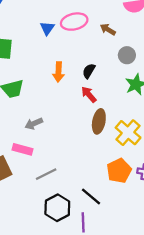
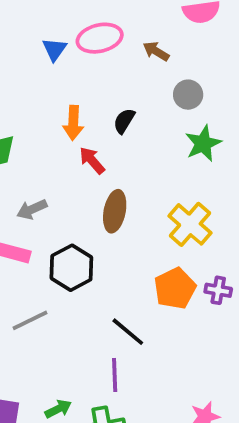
red arrow: (89, 94) -> (92, 160), moved
brown ellipse: (99, 121) -> (115, 211), moved
gray line: (46, 174) -> (30, 320), moved
black hexagon: (57, 208) -> (71, 268), moved

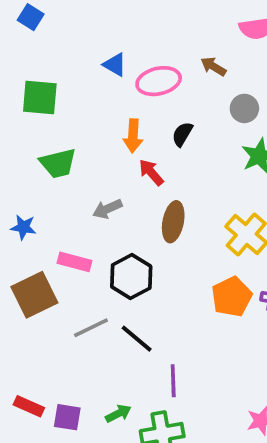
pink ellipse: (100, 38) -> (159, 81), moved
blue triangle: (54, 49) -> (115, 65), turned -35
gray arrow: (32, 209) -> (107, 209), moved
black line: (128, 332) -> (137, 339), moved

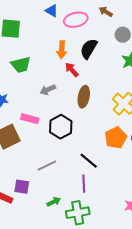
black semicircle: (182, 134) -> (89, 49), size x1.5
gray line: (91, 328) -> (47, 166), moved
black line: (137, 339) -> (89, 161), moved
purple square: (67, 417) -> (22, 187), moved

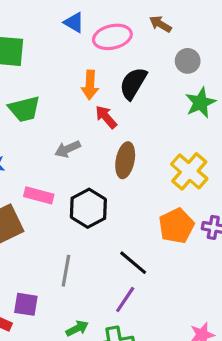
gray line: (47, 166) -> (66, 271), turned -54
purple line: (84, 184) -> (125, 300), turned 36

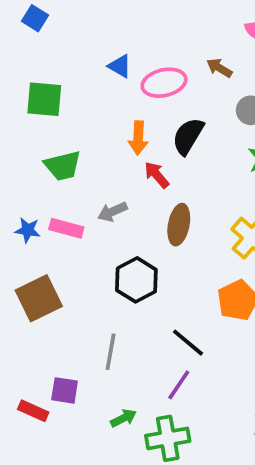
pink rectangle: (39, 195) -> (66, 228), moved

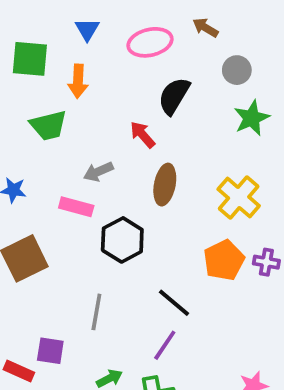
blue triangle: (120, 66) -> (87, 29), moved, turned 30
orange arrow: (138, 138) -> (78, 81), moved
pink rectangle: (66, 228) -> (76, 207), moved

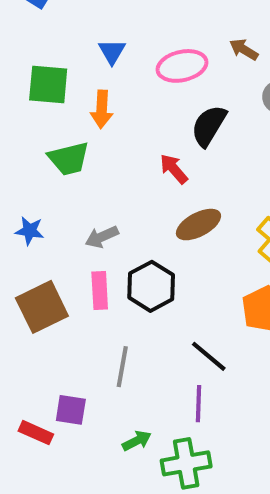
gray arrow: (98, 172) -> (102, 237), moved
brown ellipse: (165, 185) -> (198, 225), turned 51
pink rectangle: (76, 207) -> (100, 290), moved, turned 72
purple line: (165, 345) -> (198, 404), turned -32

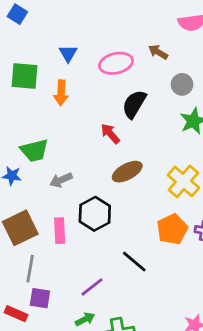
green trapezoid: (69, 159) -> (34, 150), moved
pink rectangle: (100, 290) -> (60, 231), moved
gray line: (122, 367) -> (30, 269), moved
purple line: (198, 404) -> (92, 287), moved, turned 50

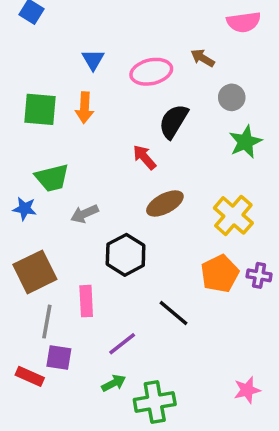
green square: (24, 76) -> (40, 109), moved
pink rectangle: (60, 231) -> (86, 301), moved

